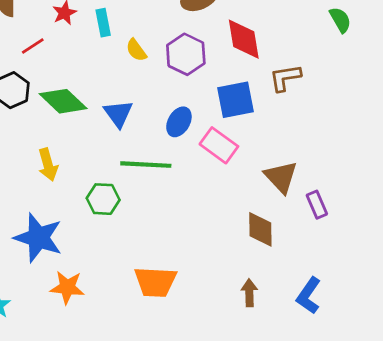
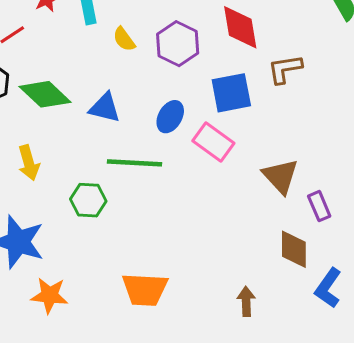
blue triangle: (118, 114) -> (105, 108), turned -40
brown diamond: (260, 229) -> (294, 249), moved
blue L-shape: (309, 296) -> (328, 288), moved

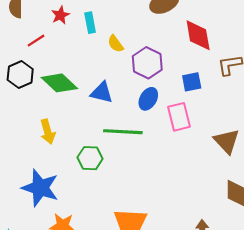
purple hexagon: (178, 44) -> (147, 63), moved
blue square: (231, 93) -> (192, 82), size x0.7
pink rectangle: (213, 142) -> (179, 117), turned 40

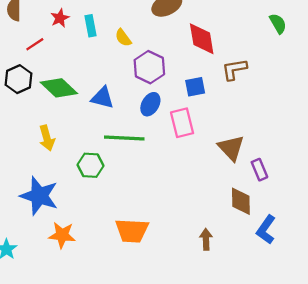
yellow semicircle: (115, 44) -> (123, 38), moved

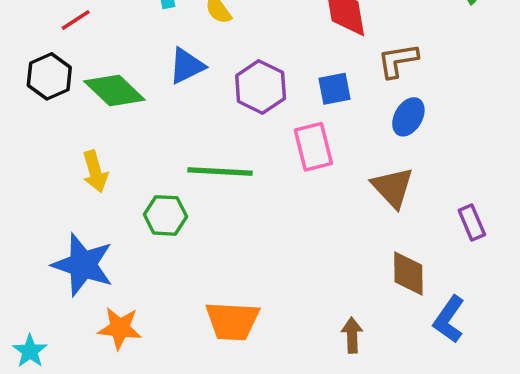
purple hexagon: (149, 67) -> (261, 87), moved
blue triangle: (102, 98) -> (187, 66), moved, turned -40
blue ellipse: (150, 104) -> (408, 117), moved
purple rectangle: (259, 170) -> (472, 223), moved

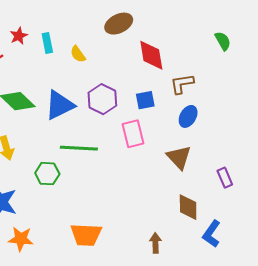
blue triangle: (187, 66) -> (60, 105), moved, size x1.4

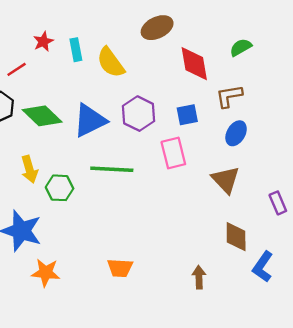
green semicircle: (223, 41) -> (241, 47), moved, turned -90
yellow semicircle: (78, 54) -> (111, 62), size x1.6
green hexagon: (47, 174) -> (60, 188), moved
orange trapezoid: (86, 235) -> (120, 268), size x0.7

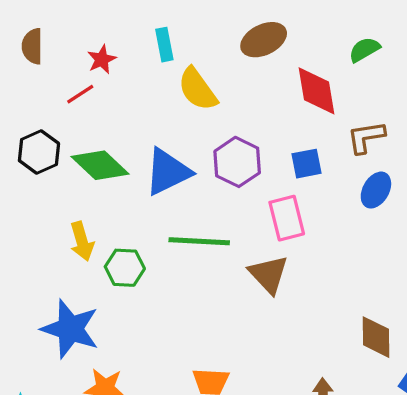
green semicircle: (241, 47) -> (364, 50), moved
cyan rectangle: (76, 50) -> (164, 45), moved
red line: (17, 69) -> (80, 94), moved
brown triangle: (226, 180) -> (269, 274), moved

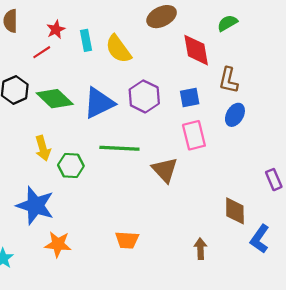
cyan rectangle: (164, 45) -> (86, 40), moved
brown L-shape: (366, 137) -> (228, 80), turned -68
pink rectangle: (287, 218) -> (194, 135), moved

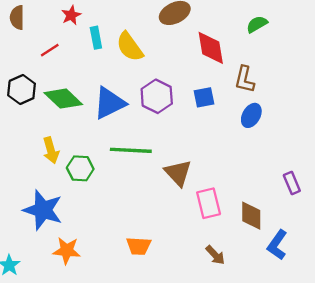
green semicircle: (227, 23) -> (257, 24), moved
red star: (56, 30) -> (71, 15), moved
pink rectangle: (194, 135) -> (209, 203), moved
brown arrow: (200, 249) -> (215, 255), turned 138

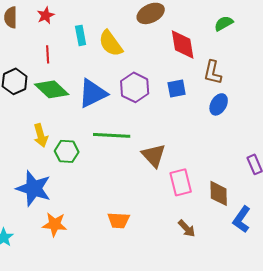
red star: (71, 15) -> (46, 15), moved
red line: (50, 50) -> (48, 54), moved, turned -60

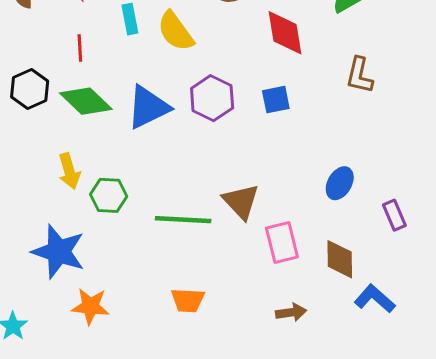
brown L-shape: (213, 72) -> (359, 75), moved
blue ellipse: (219, 104) -> (340, 183), moved
green line: (112, 135) -> (183, 220), moved
blue L-shape: (242, 219) -> (375, 299), turned 96
brown arrow: (187, 228) -> (291, 312), turned -54

